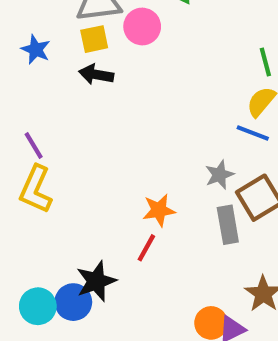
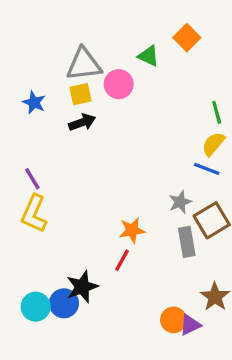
black arrow: (96, 75) -> (82, 122), turned 150

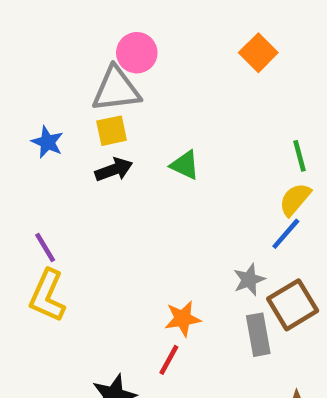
green triangle: (149, 56) -> (185, 165), moved
pink circle: (119, 84) -> (137, 53), moved
blue line: (207, 169) -> (286, 234), turned -70

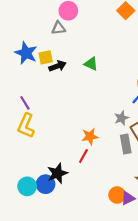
gray triangle: (116, 89) -> (59, 28), size x0.6
yellow square: (112, 131) -> (46, 57), moved
blue star: (47, 142) -> (26, 53), size x1.5

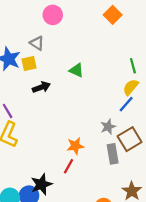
gray triangle: (59, 28) -> (37, 43), moved, turned 40
black arrow: (57, 66) -> (41, 87), moved

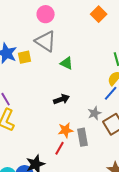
gray triangle: (37, 43) -> (46, 41), moved, size x1.6
black arrow: (41, 87) -> (62, 99), moved
gray rectangle: (113, 154) -> (83, 137), moved

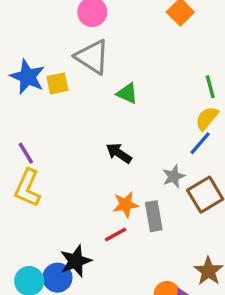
black arrow: (62, 99) -> (119, 153), turned -126
red line: (60, 148) -> (116, 234), turned 32

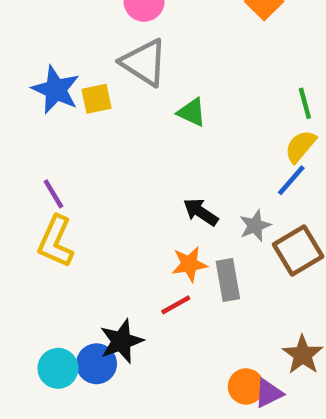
black arrow: (119, 153) -> (201, 212), moved

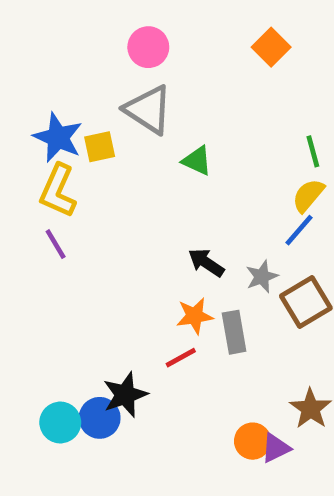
yellow L-shape: (56, 241) -> (58, 191), moved

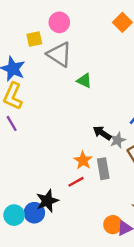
yellow square: (100, 147) -> (34, 39), moved
black arrow: (206, 263) -> (102, 133), moved
orange star: (195, 316) -> (83, 160), turned -30

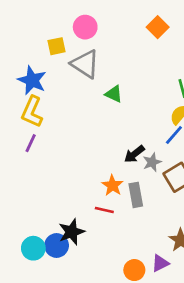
purple line: (12, 123) -> (31, 143), turned 56
black arrow: (102, 133) -> (134, 154), turned -72
red line: (76, 182) -> (104, 210), turned 42
orange circle: (113, 225) -> (134, 270), moved

